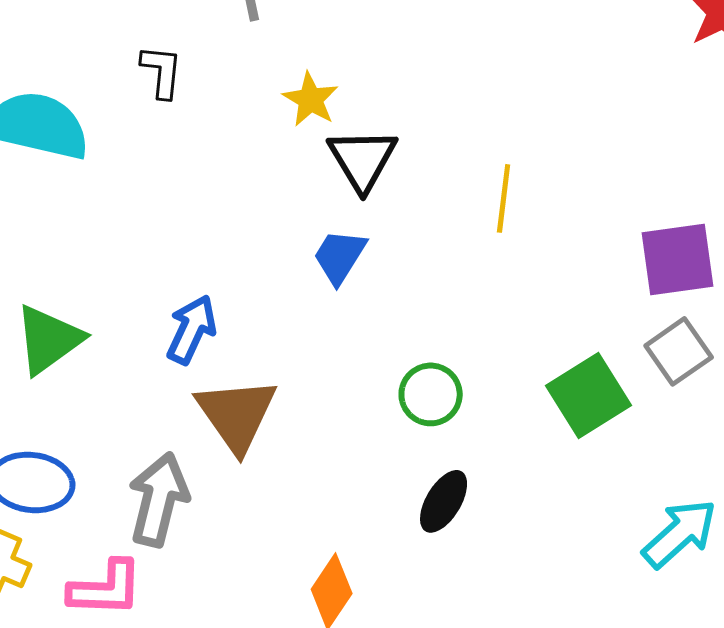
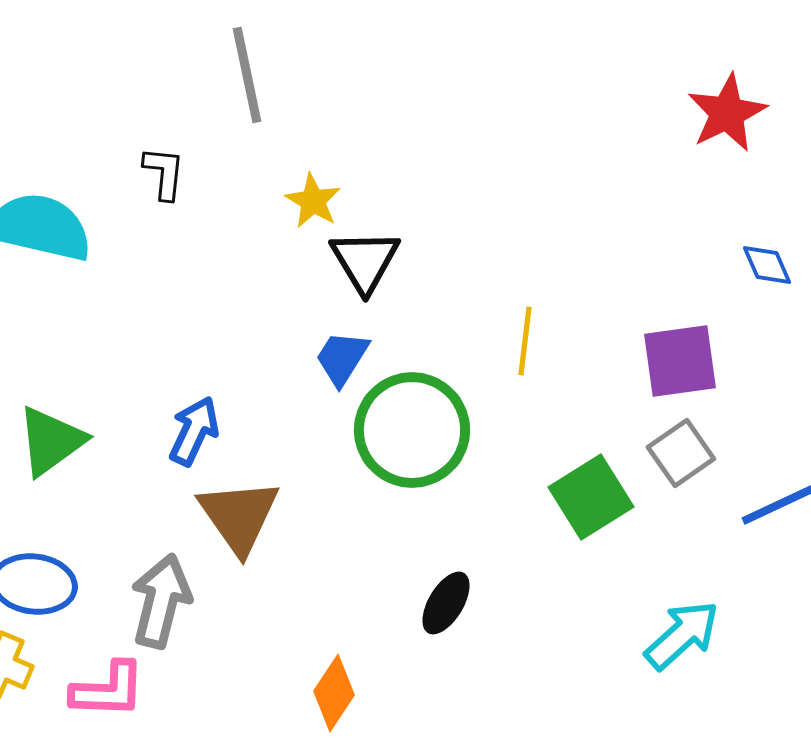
yellow line: (504, 198) -> (525, 341), moved
green circle: (431, 394) -> (412, 430), moved, size x1.8

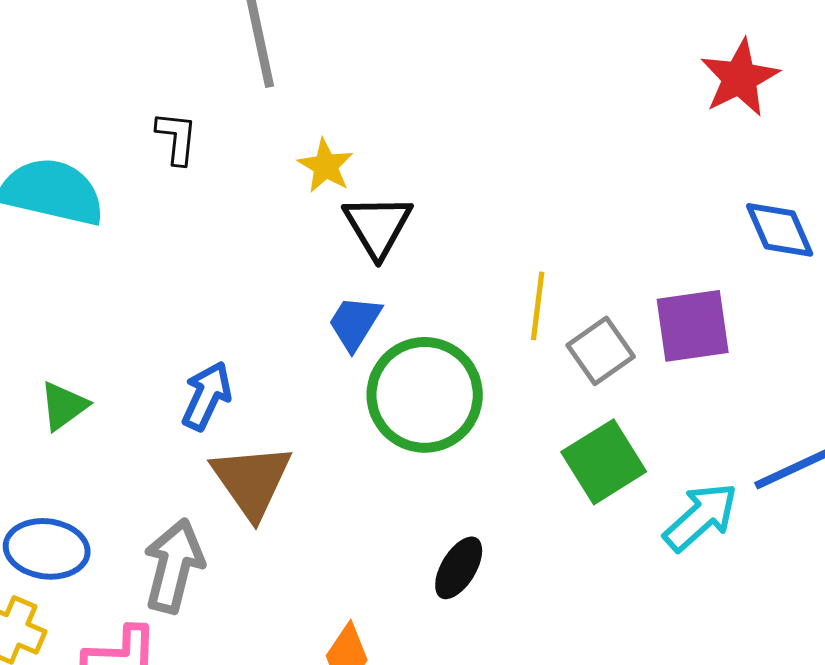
blue diamond: (767, 265) -> (780, 230), size x1.4
green triangle: (51, 441) -> (64, 406), size x0.7
gray square: (681, 453) -> (601, 351), moved
cyan arrow: (682, 635) -> (701, 517), moved

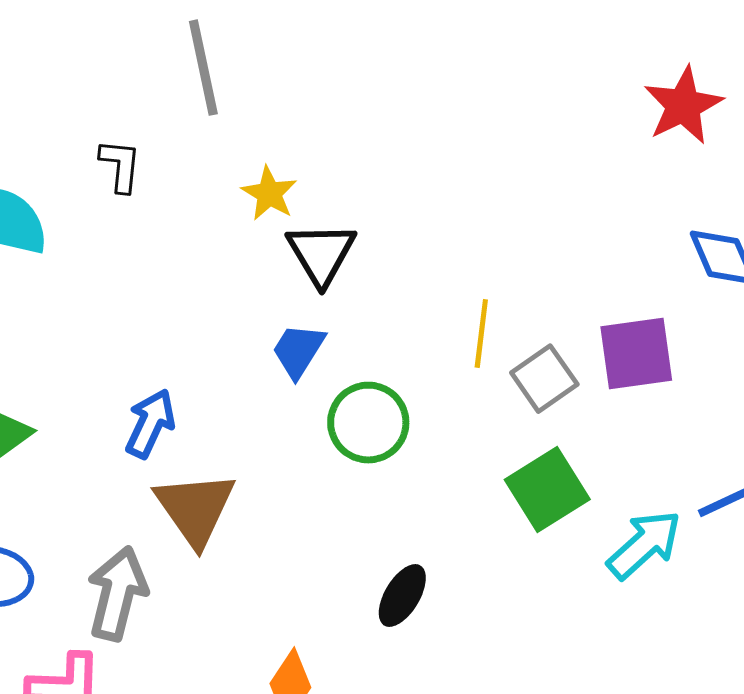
green circle: (425, 395) -> (368, 423), size x0.7

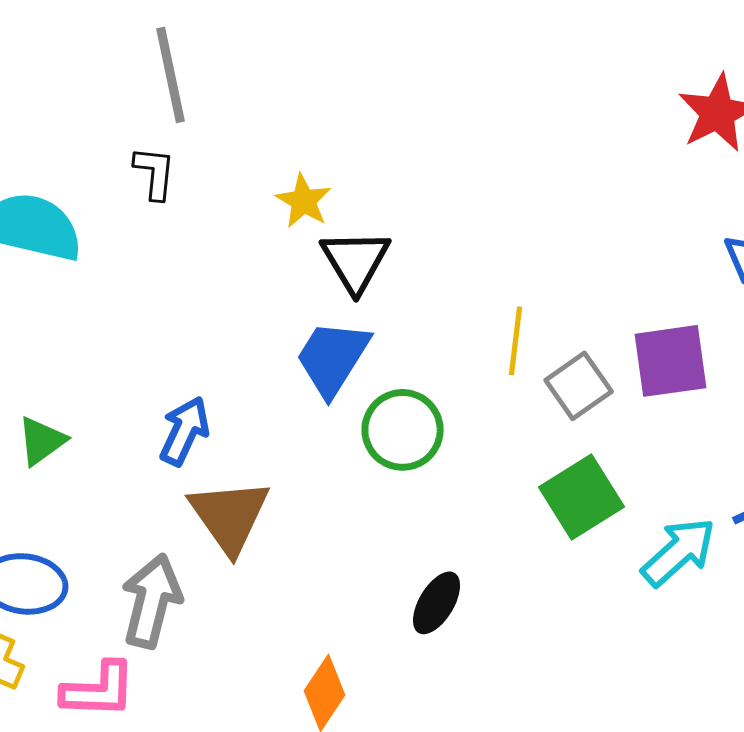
gray line: (203, 68) -> (171, 75), moved
blue trapezoid: (298, 351) -> (333, 358), size x1.4

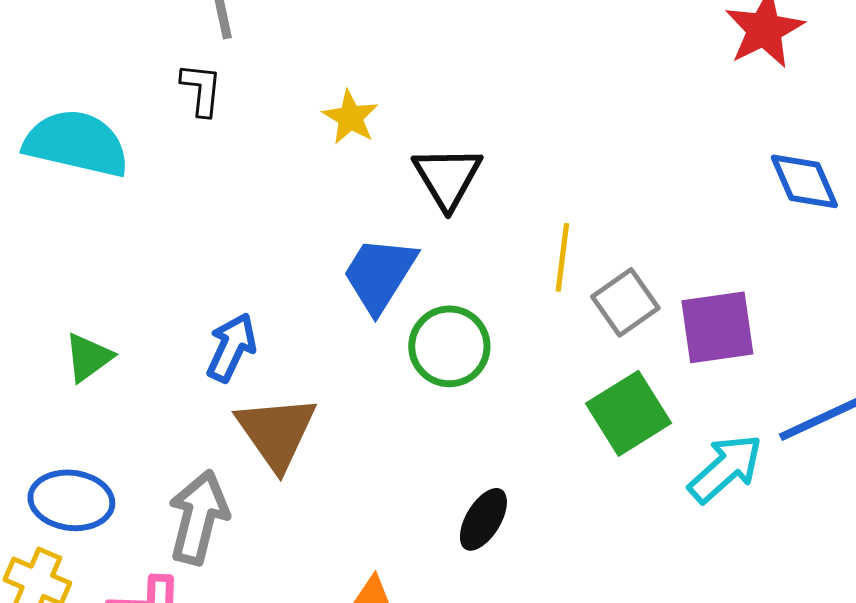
black triangle: (356, 261) -> (447, 177), moved
purple square: (671, 361) -> (717, 327), moved

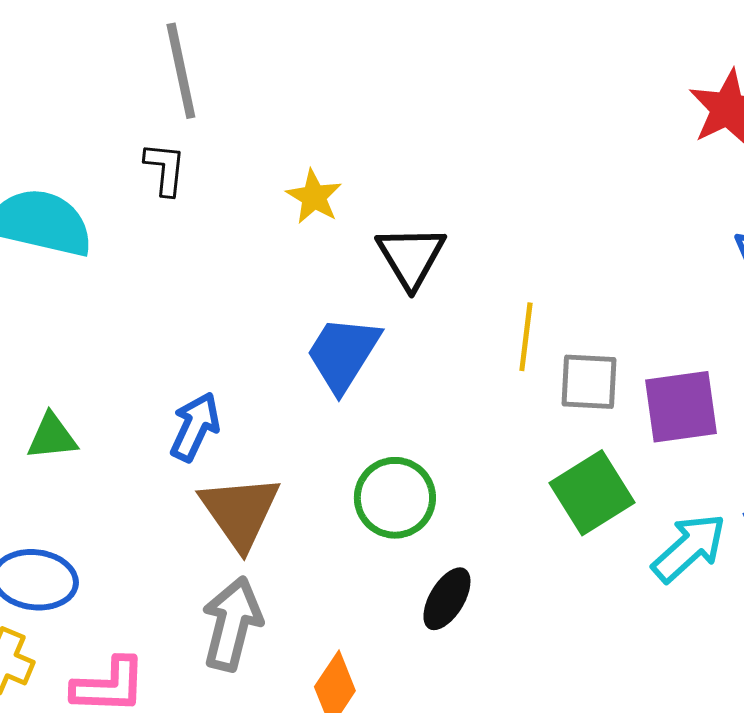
gray square: (625, 302) -> (589, 382), turned 38
green circle: (449, 346) -> (395, 498), moved
green triangle: (88, 357) -> (52, 437), turned 30
gray arrow: (198, 517) -> (232, 624), moved

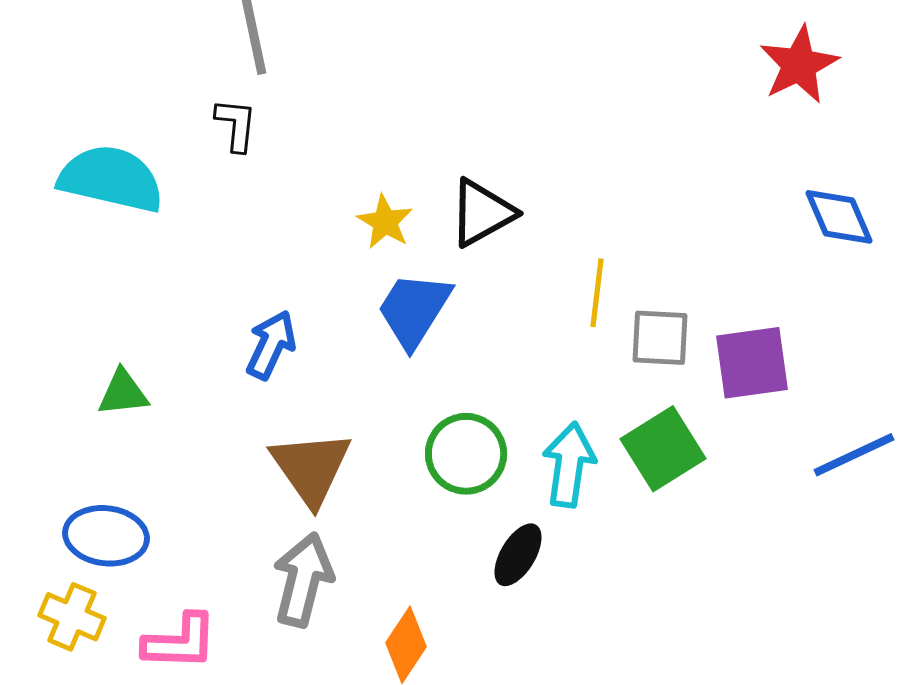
yellow star: (314, 197) -> (385, 222), moved
black triangle: (411, 257) -> (482, 213), turned 32
blue arrow: (195, 427) -> (271, 345), moved
cyan arrow: (689, 548) -> (569, 465), moved, turned -40

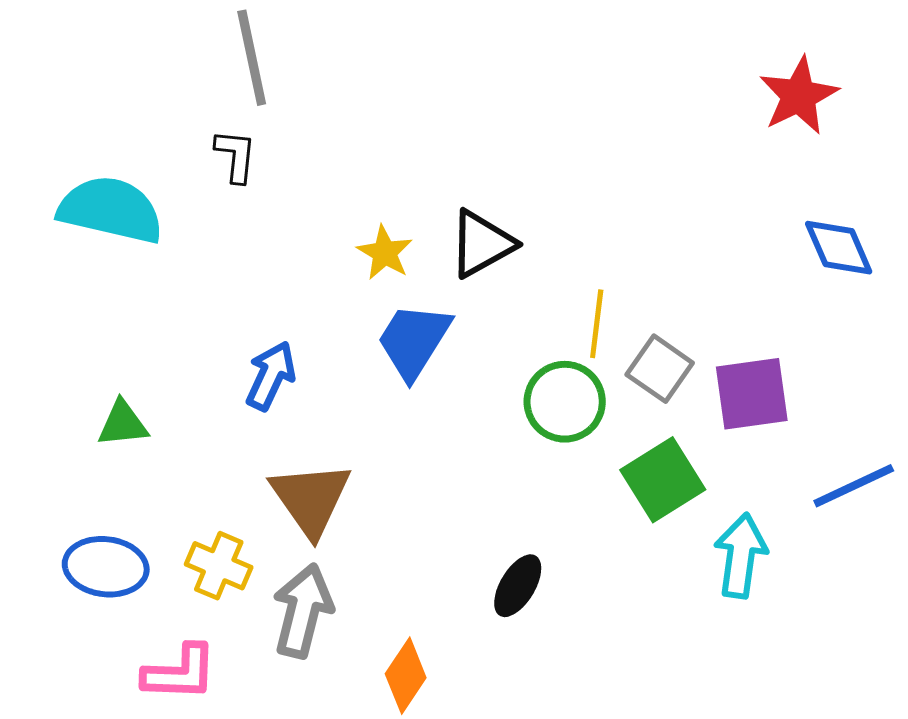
gray square: (660, 338) -> (660, 369), turned 32
green circle: (466, 454) -> (565, 402), moved
cyan arrow: (569, 465) -> (741, 556), moved
yellow cross: (72, 617) -> (219, 566), moved

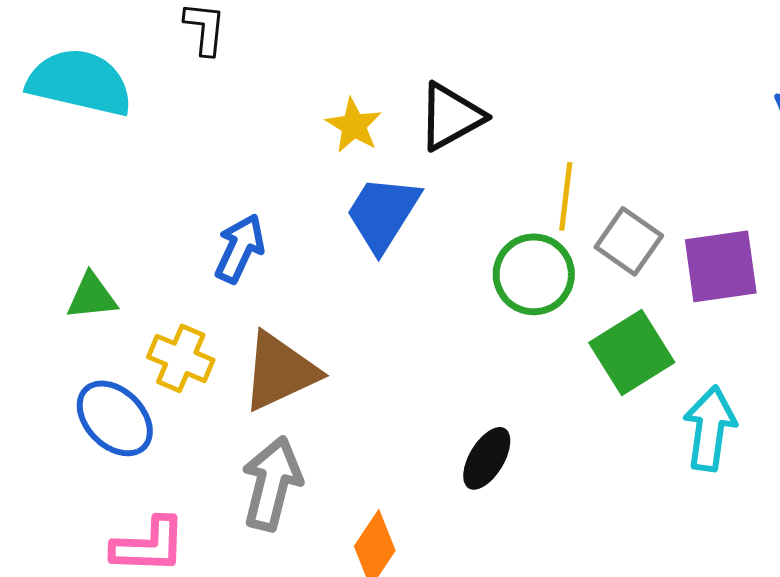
brown triangle: (311, 499) -> (280, 371), turned 40
yellow cross: (219, 566) -> (181, 358), moved
blue ellipse: (106, 567) -> (115, 418), moved, turned 38

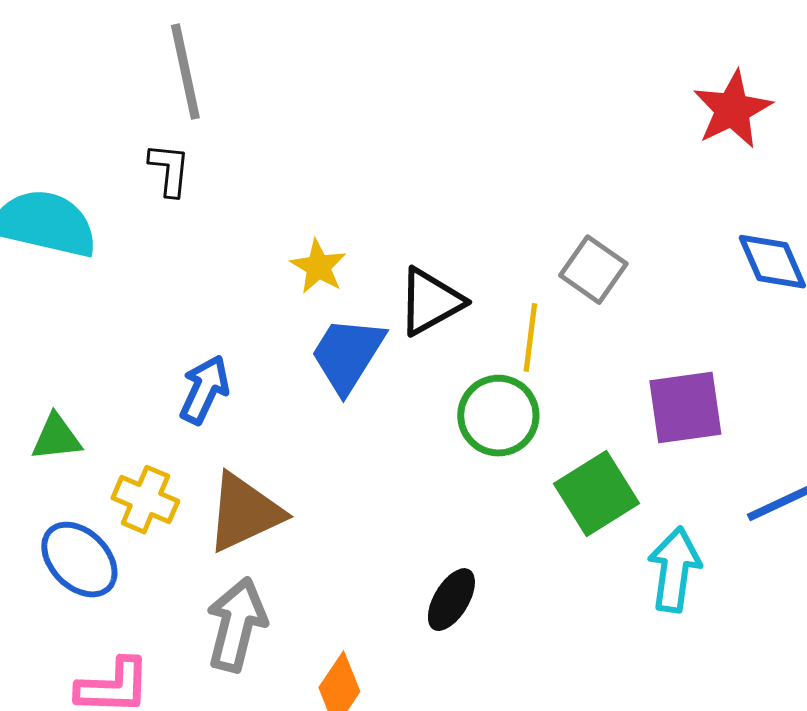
black triangle: (451, 116) -> (430, 302), moved
gray square: (629, 241) -> (593, 270), moved

